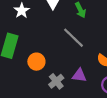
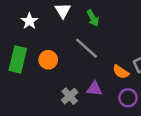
orange circle: (36, 62) -> (48, 60), moved

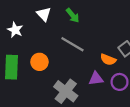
purple triangle: (94, 89) -> (96, 79), moved
gray cross: (70, 96) -> (66, 91), size x1.5

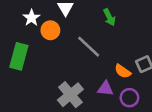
green arrow: (73, 15) -> (109, 17), moved
orange circle: (39, 62) -> (50, 30), moved

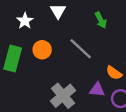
orange circle: (50, 30) -> (42, 50), moved

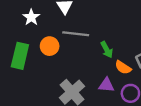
green arrow: (101, 20) -> (107, 50), moved
gray line: (81, 49) -> (76, 34), moved, turned -35

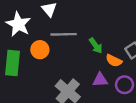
white star: (31, 17) -> (18, 24), size x1.5

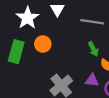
gray line: (64, 34) -> (92, 22), moved

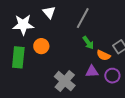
white star: (27, 18) -> (23, 25), turned -30
gray line: (92, 22) -> (83, 18), turned -60

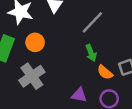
purple triangle: (92, 71) -> (79, 95), moved
gray cross: (65, 81) -> (32, 76), moved

